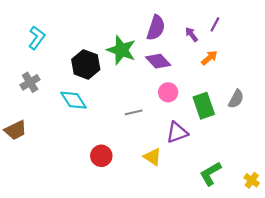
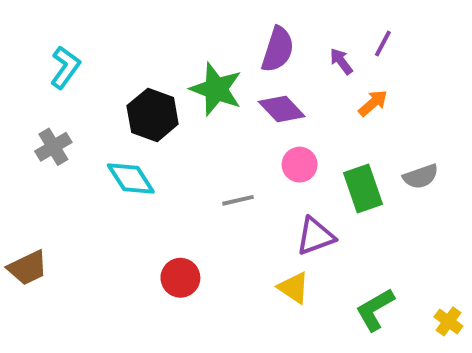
gray semicircle: (236, 99) -> (421, 176), turned 42
brown trapezoid: (16, 130) -> (28, 268), moved
yellow triangle: (153, 157) -> (294, 288), moved

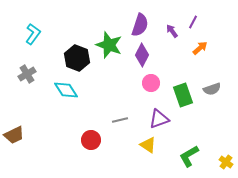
orange arrow: (373, 103) -> (200, 48), moved
purple diamond: (282, 109) -> (142, 55), turned 70
gray line: (238, 200) -> (120, 120), moved

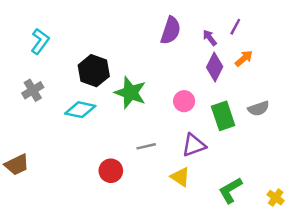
green star: (109, 45) -> (130, 93), moved
purple diamond: (142, 55) -> (215, 67), moved
cyan diamond: (66, 90) -> (80, 110), turned -45

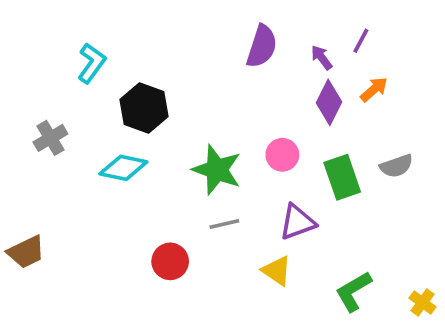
cyan L-shape: (40, 41) -> (92, 63), moved
green star: (130, 93) -> (217, 170), moved

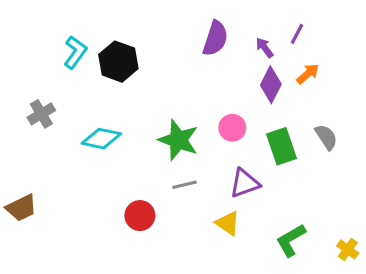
black hexagon: (144, 108) -> (118, 62), moved
gray semicircle: (396, 166) -> (326, 137), turned -104

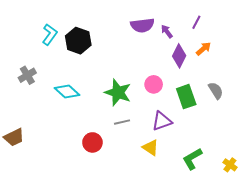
purple semicircle: (215, 38) -> (142, 25), turned 65
purple arrow: (265, 48) -> (167, 31), moved
cyan diamond: (101, 139) -> (67, 92), turned 30

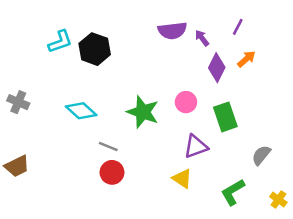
cyan L-shape: (50, 34) -> (60, 42), turned 35
gray cross: (27, 75) -> (18, 102), moved, turned -36
gray semicircle: (216, 90) -> (261, 155), moved, turned -108
gray line: (122, 122) -> (108, 146), moved, turned 35

